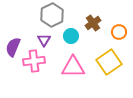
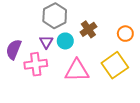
brown cross: (93, 23) -> (88, 29), moved
cyan circle: (71, 36) -> (65, 41), moved

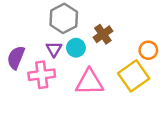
orange circle: (125, 34) -> (148, 50), moved

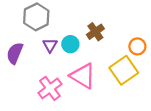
gray hexagon: (64, 18) -> (36, 17), moved
pink cross: (42, 75) -> (50, 88), moved, turned -30
pink triangle: (89, 82) -> (83, 76), turned 32

